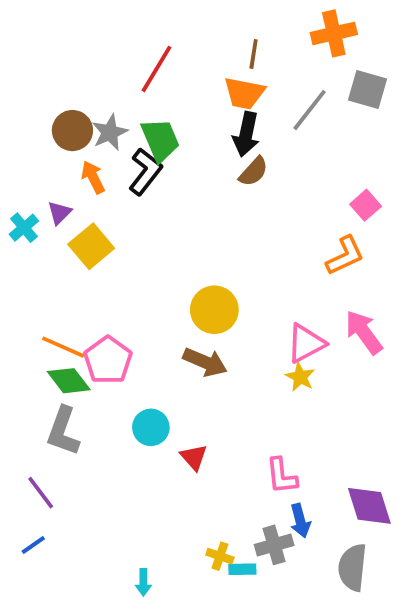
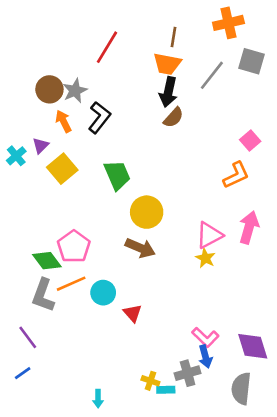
green trapezoid: (160, 140) -> (117, 175), moved
pink arrow: (364, 332) -> (249, 227), turned 52
orange line: (63, 347) -> (71, 284), moved, turned -48
pink L-shape: (282, 476) -> (205, 337), moved, turned -40

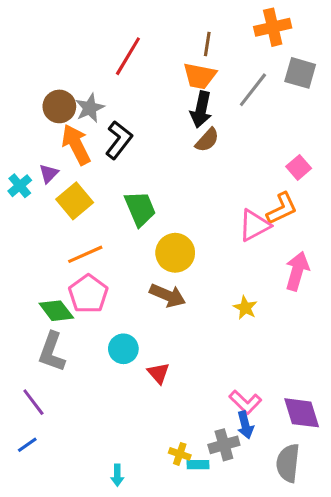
orange arrow: (64, 121) -> (76, 145), size x1.5
pink triangle: (209, 235) -> (254, 225), moved
orange line: (71, 284) -> (85, 254), moved

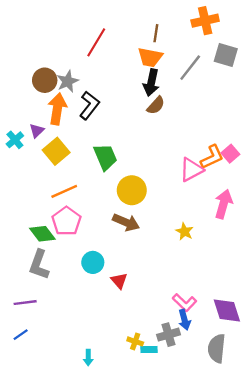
orange arrow: (76, 145) -> (57, 109), turned 36
pink square: (299, 167) -> (230, 154), moved
purple line: (33, 402) -> (25, 303), turned -60

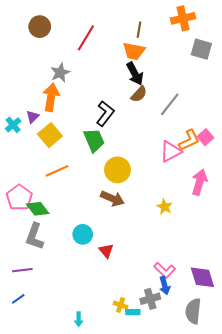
gray line: (190, 68) -> (170, 104), moved
brown circle: (45, 80) -> (40, 27), moved
black arrow: (151, 83) -> (135, 74), turned -40
black L-shape: (89, 105) -> (105, 114), moved
pink pentagon: (66, 221) -> (19, 198), moved

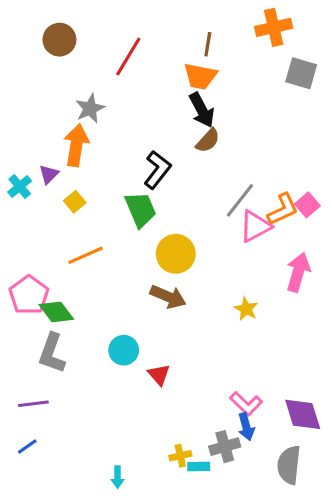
gray line: (170, 104) -> (240, 200), moved
yellow square: (50, 135) -> (75, 202), size x0.6
yellow cross: (121, 305) -> (180, 456), turned -32

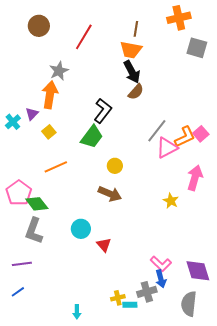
green trapezoid: (141, 209) -> (92, 137), turned 60
yellow circle: (176, 254) -> (115, 166), size x0.6
yellow star: (246, 309) -> (171, 201), moved

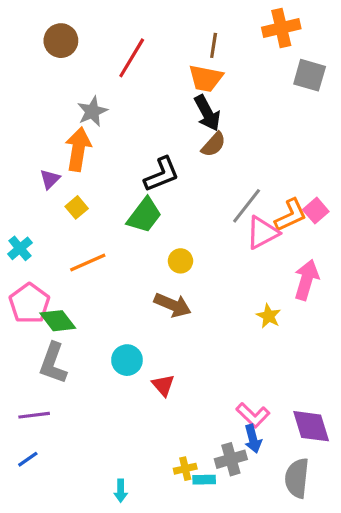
black L-shape: (103, 111) -> (162, 174), turned 30
cyan cross: (13, 122) -> (20, 248), moved

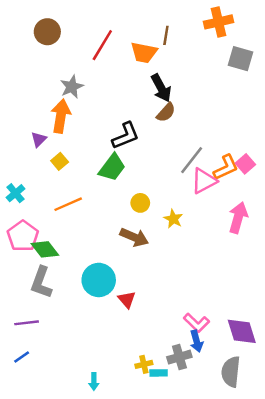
orange trapezoid: (206, 78) -> (144, 53), moved
yellow star: (269, 316) -> (173, 219), moved
cyan circle: (127, 360) -> (99, 280), size x1.4

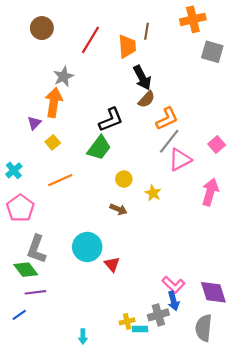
orange trapezoid: (144, 53) -> (127, 46), turned -105
orange L-shape: (226, 167) -> (167, 119), moved
brown arrow: (134, 237) -> (118, 209), size x0.7
green diamond: (45, 249) -> (26, 270), moved
purple line: (27, 323) -> (35, 292), moved

